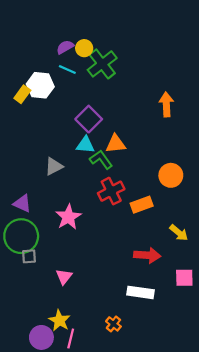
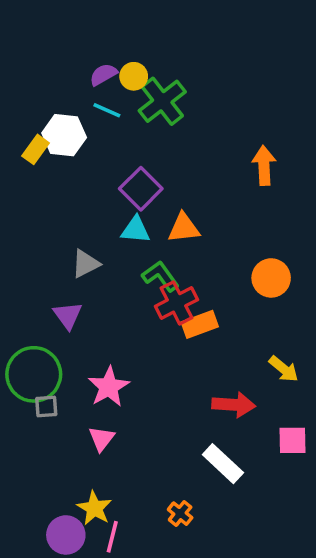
green L-shape: (101, 160) -> (160, 276), moved
purple triangle: (22, 203) -> (68, 315), moved, turned 30
orange rectangle: (142, 205) -> (200, 324), moved
pink star: (68, 217) -> (109, 387), moved
white rectangle: (140, 292) -> (223, 464), turned 35

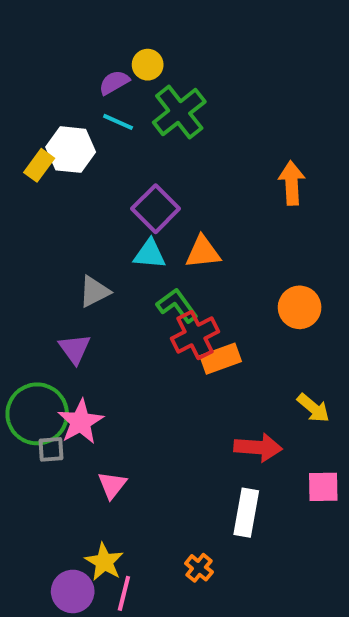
yellow circle: (134, 76) -> (148, 65), moved
pink star: (109, 387) -> (81, 422), moved
white rectangle: (223, 464) -> (246, 513), turned 57

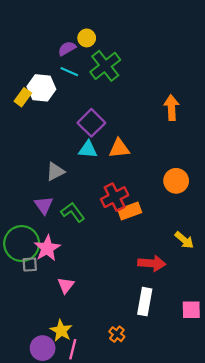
green L-shape: (177, 305) -> (73, 212), moved
pink square: (323, 487) -> (191, 310), moved

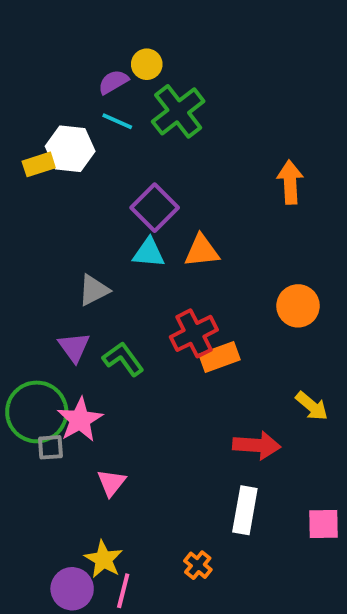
yellow rectangle: (23, 97) -> (39, 164), turned 36

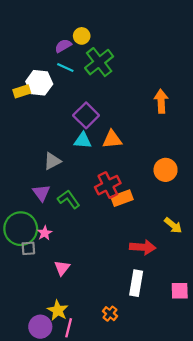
pink star: (80, 420) -> (45, 233), size x0.6

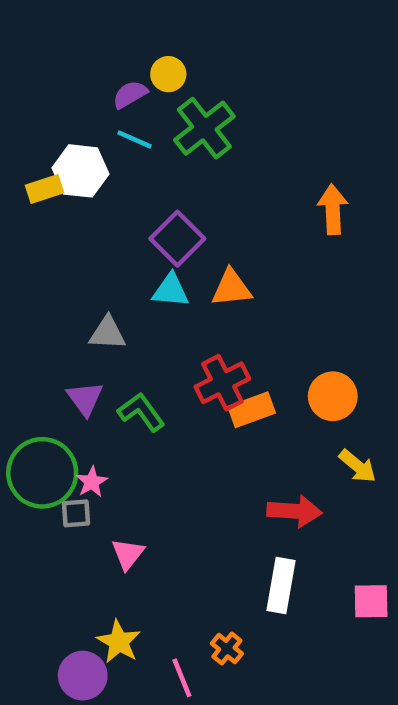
gray triangle: (52, 161) -> (107, 333), turned 30
orange circle: (166, 170) -> (333, 396), moved
gray square: (28, 248) -> (76, 513), moved
pink line: (69, 328) -> (182, 678), moved, turned -36

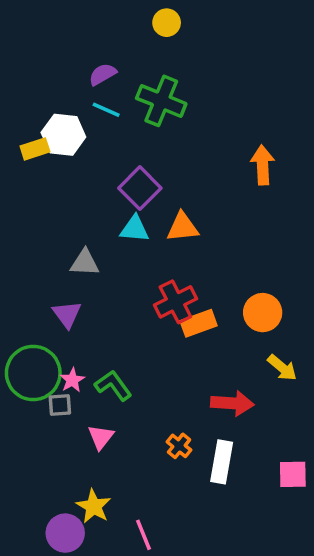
yellow circle: (168, 74) -> (167, 23), moved
green cross: (204, 128) -> (161, 101), turned -30
green L-shape: (141, 412) -> (113, 385), moved
orange cross: (227, 649) -> (179, 446), moved

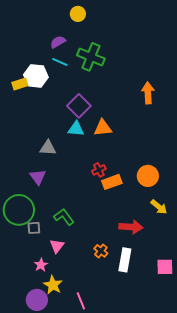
yellow circle: (167, 23) -> (78, 14), moved
red cross: (175, 302) -> (99, 170), size x0.6
pink star: (72, 380) -> (41, 265), moved

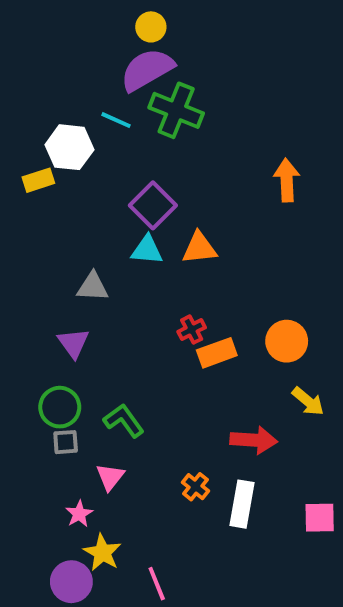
purple semicircle: (58, 42) -> (147, 70), moved, size x1.8
yellow rectangle: (20, 84) -> (38, 180), moved
green circle: (19, 210) -> (60, 407), moved, size x0.7

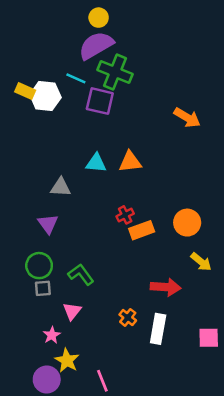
yellow rectangle: (38, 180) -> (25, 91), moved, turned 42
orange arrow: (287, 180) -> (187, 118), turned 124
purple square: (153, 205) -> (100, 101), moved, turned -32

